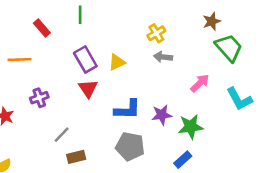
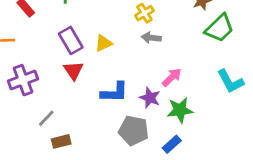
green trapezoid: (229, 48) -> (219, 28), turned 88
pink arrow: (200, 83) -> (172, 77), moved
purple cross: (39, 98) -> (23, 80), size x1.5
purple star: (162, 115) -> (150, 98), turned 30
gray pentagon: (130, 146) -> (134, 131), moved

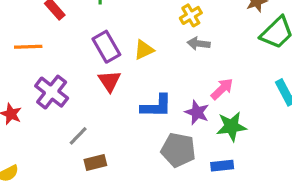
purple cross: (23, 80) -> (52, 92), turned -32
blue rectangle: (172, 144) -> (222, 166), turned 36

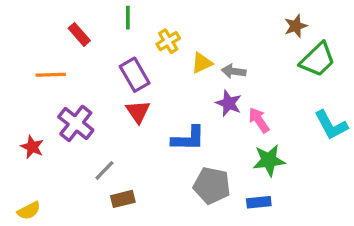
yellow cross: (191, 15) -> (168, 41), moved
yellow triangle: (144, 50) -> (202, 63), moved
pink arrow: (222, 89) -> (259, 120), turned -80
purple star: (197, 112) -> (229, 103), moved

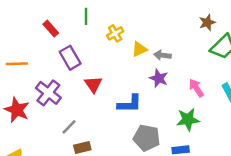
orange line: (51, 75) -> (17, 64), moved
purple rectangle: (135, 75) -> (70, 58), moved
pink arrow: (259, 120) -> (196, 88), moved
red star: (32, 147) -> (17, 110), size x1.5

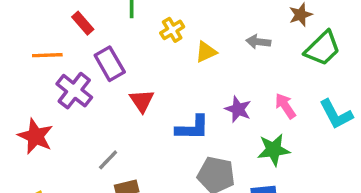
gray arrow: (162, 55) -> (258, 42), moved
orange line: (17, 64) -> (47, 55), moved
purple star: (159, 78) -> (238, 109), moved
purple cross: (48, 93) -> (74, 91), moved

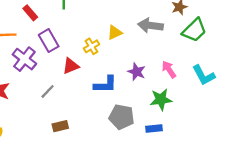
yellow cross: (172, 30) -> (91, 46), moved
gray arrow: (258, 42) -> (150, 26), size x1.5
red triangle: (142, 101) -> (71, 66), turned 42
gray line: (108, 160) -> (48, 91), moved

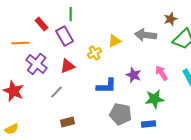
purple rectangle: (49, 41) -> (65, 36), moved
red triangle: (71, 66) -> (68, 66), moved

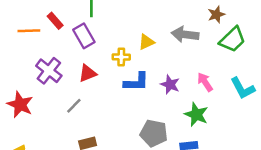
orange line: (21, 43) -> (29, 31), moved
yellow cross: (95, 53) -> (121, 57), turned 32
blue L-shape: (107, 86) -> (136, 82), moved
green star: (155, 99) -> (196, 114), turned 30

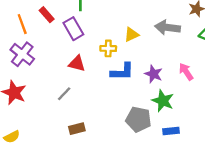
orange line: (29, 31) -> (22, 24), turned 72
purple cross: (49, 71) -> (22, 54), moved
red triangle: (88, 73) -> (77, 64), turned 36
green star: (196, 114) -> (163, 101), moved

